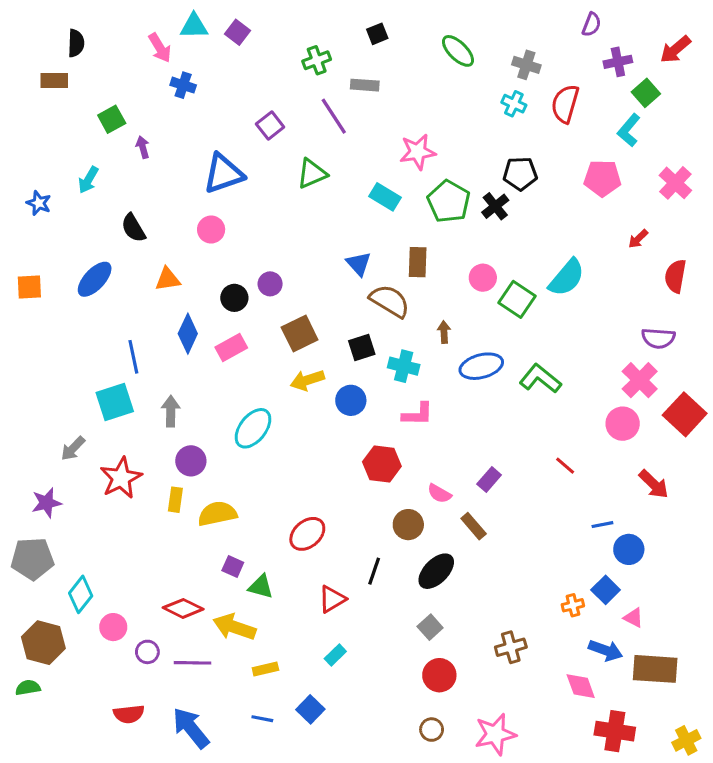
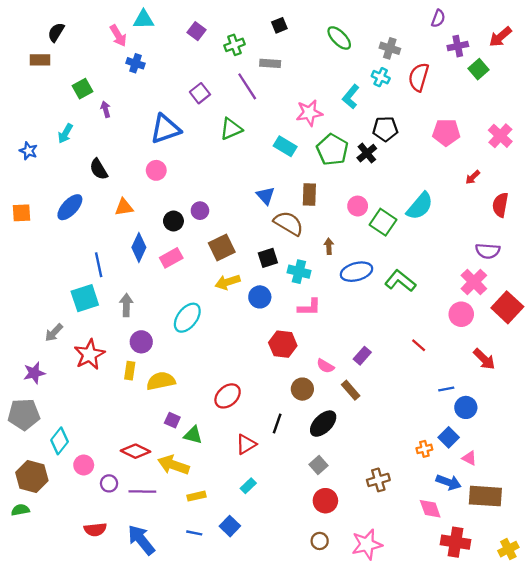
purple square: (237, 32) -> (196, 31), moved
black semicircle: (76, 43) -> (56, 32), turned -150
cyan L-shape: (629, 130) -> (351, 97), moved

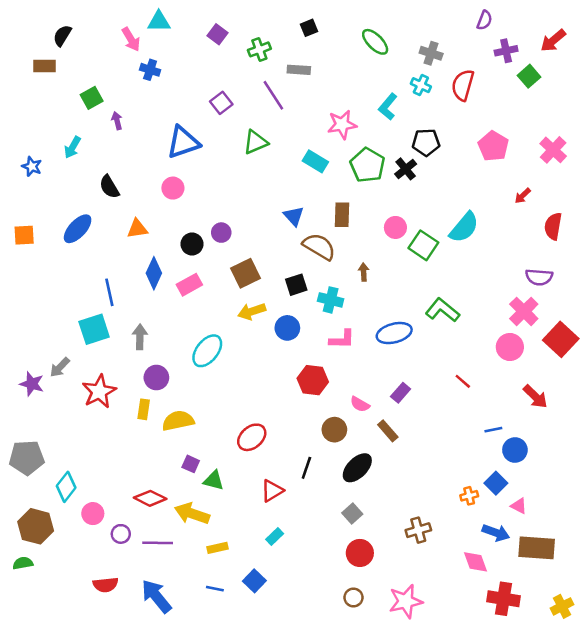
pink pentagon: (446, 132) -> (493, 146), turned 30
blue ellipse: (356, 272) -> (394, 333), moved
purple star: (34, 373) -> (32, 384), moved, turned 30

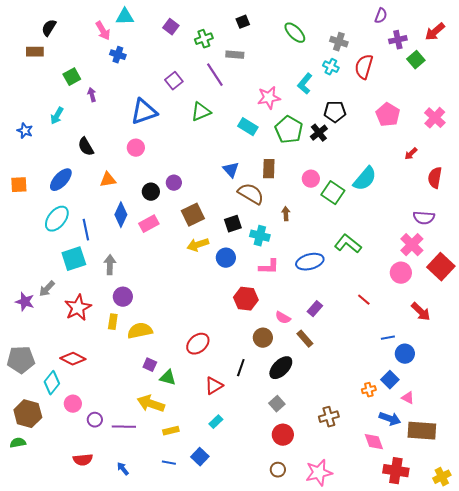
cyan ellipse: (207, 351) -> (57, 219), moved
red diamond: (150, 498) -> (73, 359), moved
blue arrow: (156, 596) -> (123, 469), size x0.5

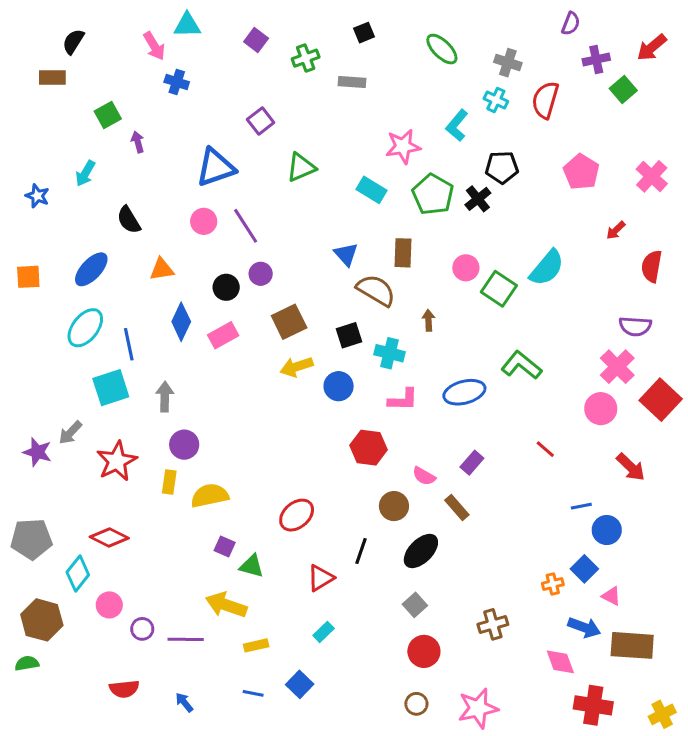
purple line: (215, 75) -> (246, 226), moved

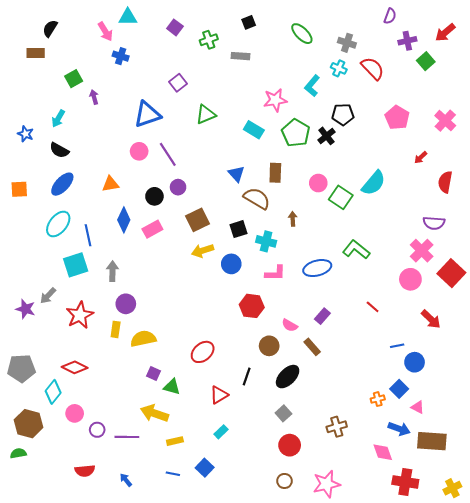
red semicircle: (545, 100) -> (373, 68), turned 120
black semicircle: (129, 220) -> (59, 150), moved, turned -30

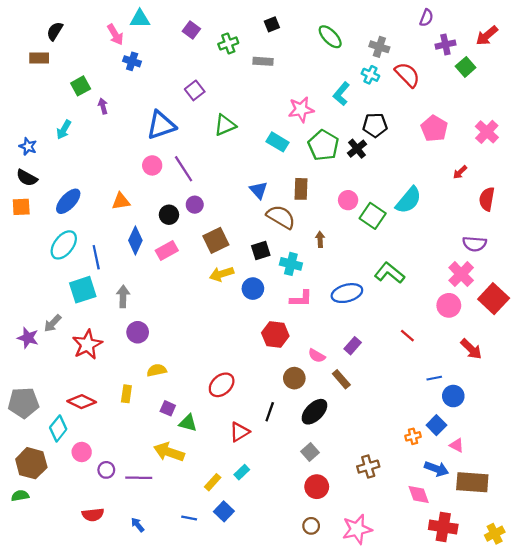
black semicircle: (59, 150) -> (27, 178), moved
yellow rectangle: (116, 329) -> (126, 394), moved
yellow semicircle: (143, 339) -> (157, 370), size x0.7
yellow rectangle: (175, 441) -> (213, 482), moved, turned -35

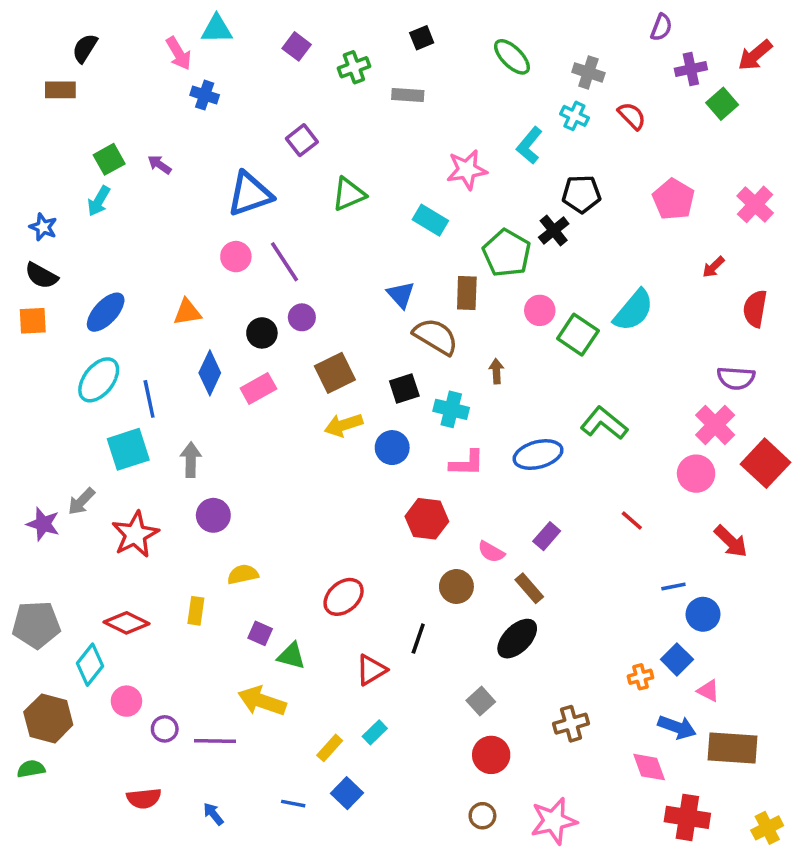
red semicircle: (407, 75) -> (632, 116), size x0.7
green square: (81, 86) -> (109, 159), moved
purple arrow: (103, 106) -> (159, 165), turned -40
green pentagon: (323, 145) -> (507, 253), moved
black ellipse: (314, 412) -> (517, 639), moved

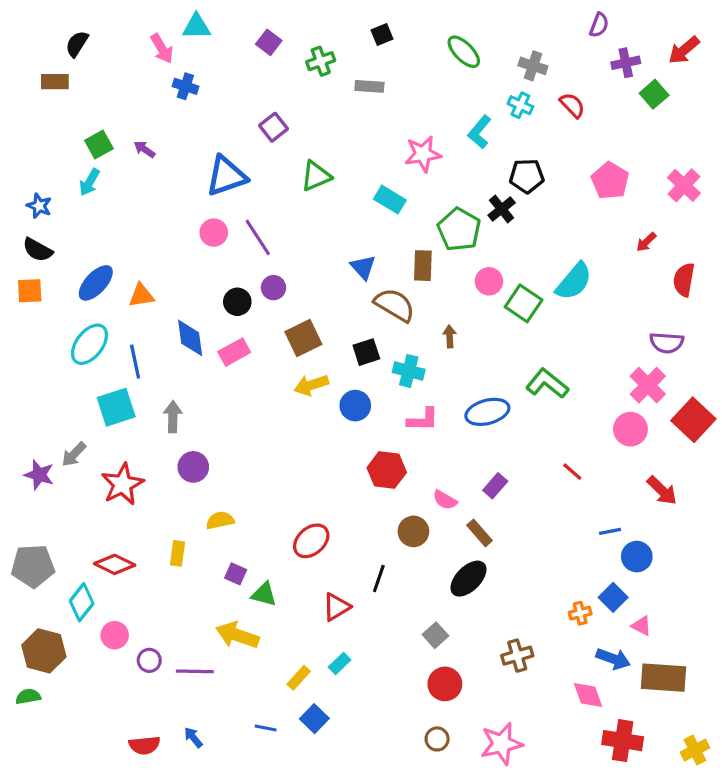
orange triangle: (187, 312) -> (141, 295), moved
blue diamond: (210, 373) -> (190, 338), turned -33
red semicircle: (144, 798) -> (145, 745), moved

